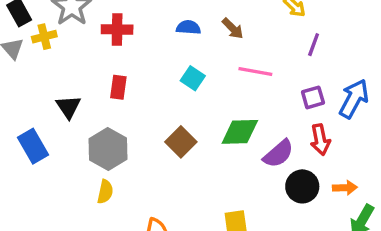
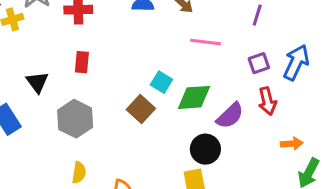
cyan square: (193, 78) -> (161, 82), moved
black circle: (302, 186) -> (205, 149), moved
yellow semicircle: (105, 192) -> (79, 173), moved

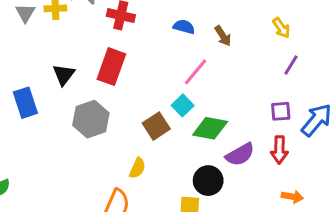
pink line: (206, 42) -> (196, 72), moved, turned -72
red rectangle: (82, 62) -> (111, 67), size x1.6
yellow semicircle: (79, 173) -> (137, 168), moved

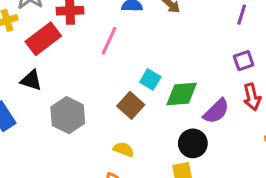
red rectangle: (111, 67) -> (43, 39), moved, turned 48
pink line: (196, 72) -> (109, 41), moved
black triangle: (64, 75) -> (31, 80), turned -35
yellow semicircle: (137, 168) -> (124, 149), turned -78

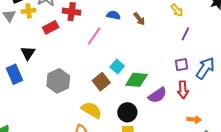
red rectangle: (43, 39) -> (51, 27), size x0.7
black triangle: (31, 80) -> (28, 53), moved, turned 35
black circle: (193, 143) -> (127, 112), moved
yellow semicircle: (124, 149) -> (91, 110), size x1.5

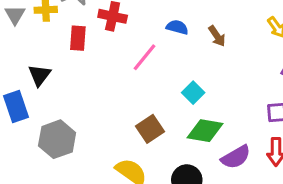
red rectangle: (51, 27) -> (78, 38), turned -63
cyan square: (117, 67) -> (193, 93), moved
gray hexagon: (58, 81) -> (57, 139), moved

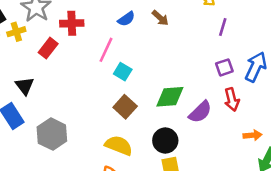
blue semicircle: (177, 27) -> (126, 19), turned 144
red rectangle: (78, 38) -> (48, 48), turned 48
cyan square: (193, 93) -> (123, 72), moved

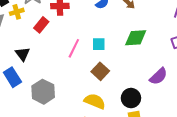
pink line: (106, 50) -> (74, 48), moved
cyan square: (123, 72) -> (99, 44), turned -32
green diamond: (170, 97) -> (136, 38), moved

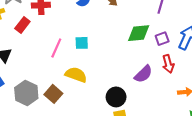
green diamond: (136, 38) -> (139, 33), moved
brown square: (100, 71) -> (53, 94), moved
yellow semicircle: (95, 101) -> (76, 75), moved

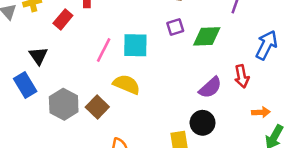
purple square: (162, 39) -> (175, 27), moved
cyan square: (82, 43) -> (135, 45), size x1.5
black circle: (116, 97) -> (203, 123), moved

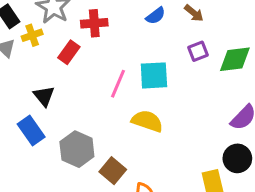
brown square: (97, 107) -> (113, 171), moved

